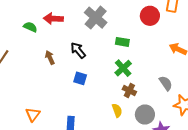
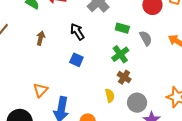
brown arrow: (50, 57) -> (41, 38), moved, turned 32
gray semicircle: (166, 83) -> (146, 38), moved
orange triangle: (33, 114) -> (40, 90), moved

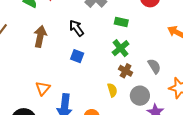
brown arrow: (41, 38) -> (40, 36), size x1.5
gray semicircle: (146, 38) -> (154, 66), moved

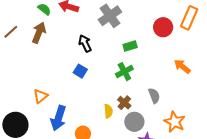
green rectangle: (121, 22) -> (130, 46), turned -40
brown arrow: (40, 36) -> (39, 33), moved
brown cross: (126, 71) -> (124, 103), moved

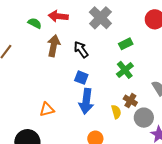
brown arrow: (39, 33) -> (54, 46), moved
orange triangle: (40, 96) -> (47, 109), turned 35
blue arrow: (58, 118) -> (86, 101), moved

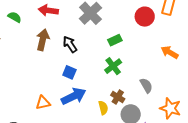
green semicircle: (35, 23) -> (15, 17), moved
blue arrow: (86, 101) -> (74, 96), turned -125
orange triangle: (47, 109) -> (43, 103), moved

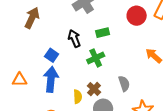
black arrow: (70, 44) -> (74, 38), moved
blue arrow: (74, 96) -> (51, 79), turned -70

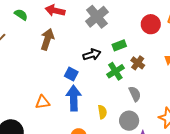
black arrow: (74, 38) -> (92, 55), turned 102
gray semicircle: (124, 84) -> (135, 94), moved
brown cross: (94, 89) -> (138, 63), moved

